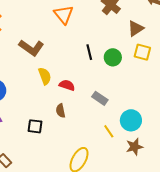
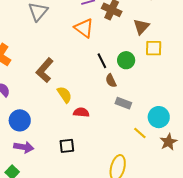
orange triangle: (64, 15) -> (84, 28), moved
brown L-shape: (31, 48) -> (45, 70), turned 110
red semicircle: (67, 85) -> (81, 112), moved
brown semicircle: (61, 111) -> (111, 81), moved

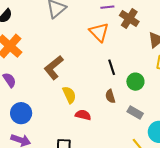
green circle: (126, 60) -> (135, 82), moved
brown semicircle: (111, 81) -> (110, 96), moved
gray rectangle: (123, 103) -> (135, 113), moved

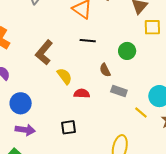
black line: (112, 67) -> (88, 41), moved, turned -56
gray rectangle: (135, 113) -> (119, 91), moved

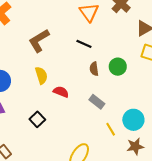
brown semicircle: (105, 70) -> (94, 69), moved
yellow semicircle: (65, 76) -> (41, 75), moved
black square: (68, 127) -> (37, 119), turned 35

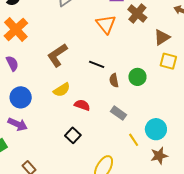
black line: (84, 44) -> (97, 64), moved
yellow semicircle: (41, 75) -> (62, 90), turned 78
black square: (37, 119) -> (73, 135), moved

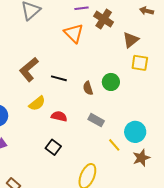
black line: (97, 64) -> (59, 78), moved

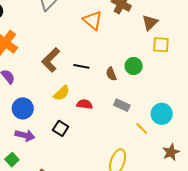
black square: (53, 147) -> (61, 128), moved
brown star: (141, 158) -> (171, 152), moved

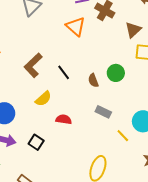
black line: (81, 66) -> (64, 72), turned 42
red semicircle: (85, 104) -> (64, 119), moved
black square: (61, 128) -> (36, 142), moved

